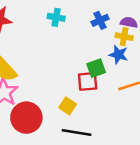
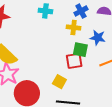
yellow cross: (124, 37) -> (74, 28), moved
green square: (96, 68) -> (80, 50), turned 35

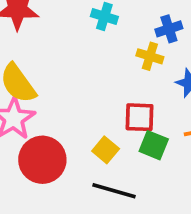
green square: (80, 50) -> (154, 145), moved

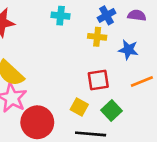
green square: (154, 145) -> (111, 111), moved, turned 36

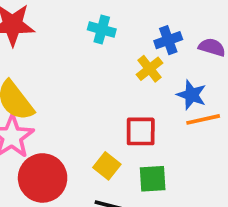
yellow cross: (97, 37) -> (150, 69), turned 36
orange line: (142, 81) -> (203, 119), moved
green square: (111, 111) -> (153, 179), turned 30

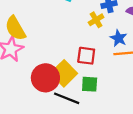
yellow square: (107, 166) -> (64, 73), size x1.6
red circle: (43, 178) -> (45, 78), moved

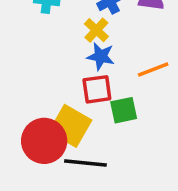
blue star: (119, 38) -> (101, 56), moved
green square: (90, 84) -> (124, 110), moved

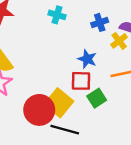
yellow cross: (96, 30) -> (119, 41), moved
green square: (124, 110) -> (97, 98), turned -30

